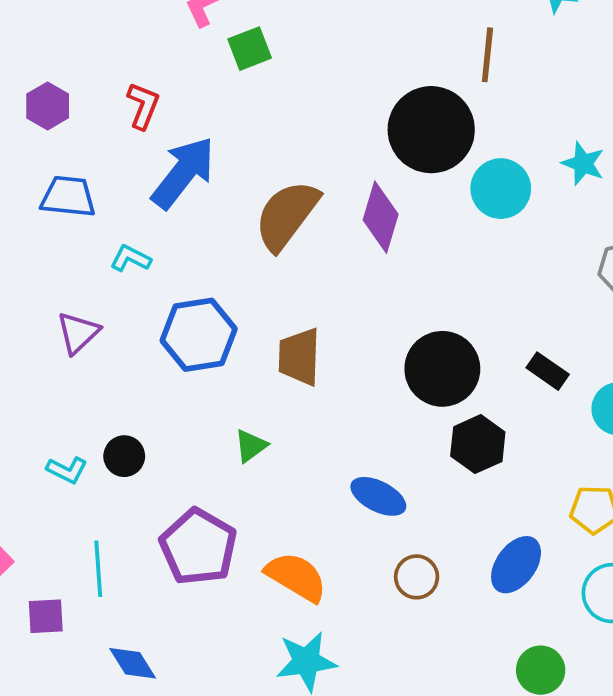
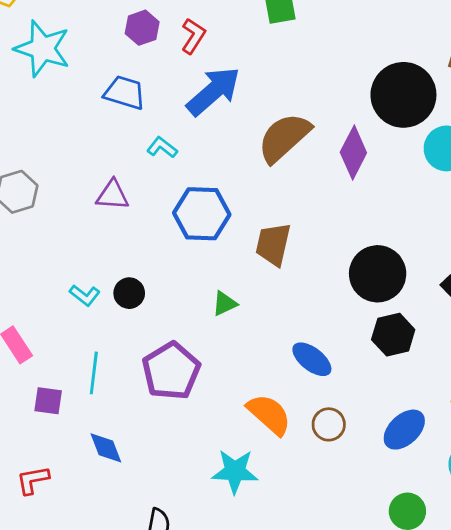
purple hexagon: (48, 106) -> (142, 28), moved
purple triangle: (78, 333) -> (113, 195), turned 36
orange semicircle: (296, 577) -> (269, 414), moved

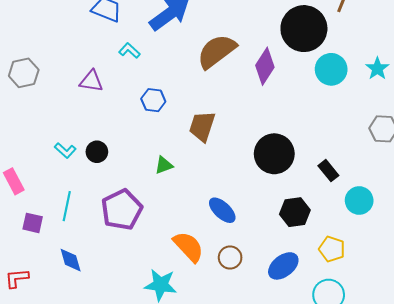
blue hexagon: (202, 214) -> (153, 100), size x0.6
black hexagon: (393, 335) -> (295, 212), moved

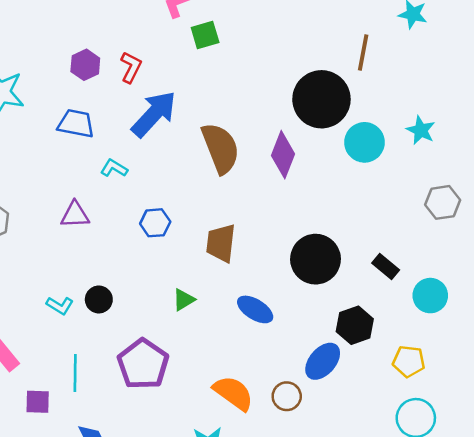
brown semicircle: (217, 51) -> (220, 148), turned 117
blue ellipse: (222, 210) -> (255, 309), moved
blue ellipse: (283, 266) -> (323, 361), moved

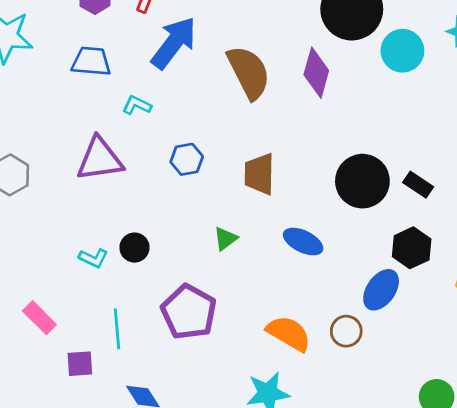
purple triangle: (75, 215) -> (100, 159), size x1.5
black rectangle: (386, 266) -> (418, 185), moved

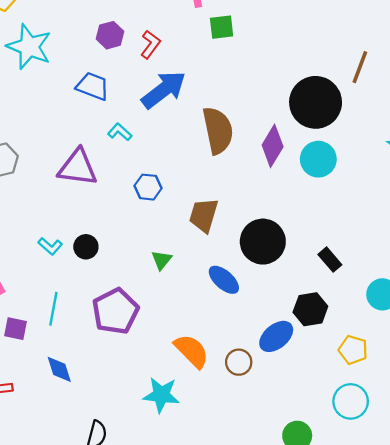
cyan circle: (402, 51) -> (318, 159), moved
black circle: (362, 181) -> (263, 242), moved
green triangle: (225, 239) -> (162, 260), turned -30

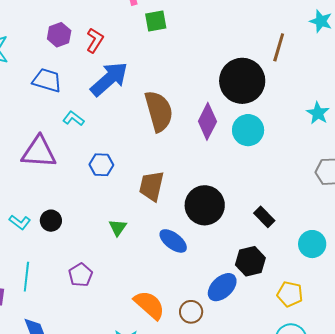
purple pentagon: (115, 311) -> (81, 275), size x0.6

